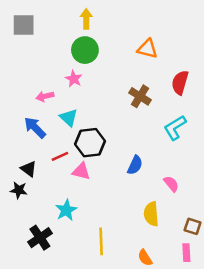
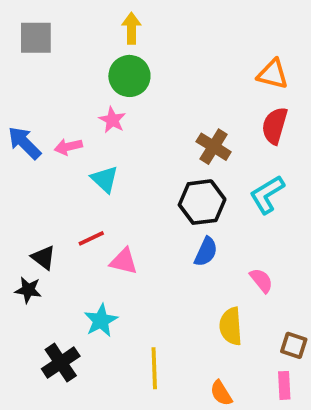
orange triangle: (148, 49) -> (273, 74), moved
blue arrow: (35, 128) -> (24, 143), moved
black hexagon: (90, 143) -> (202, 202), moved

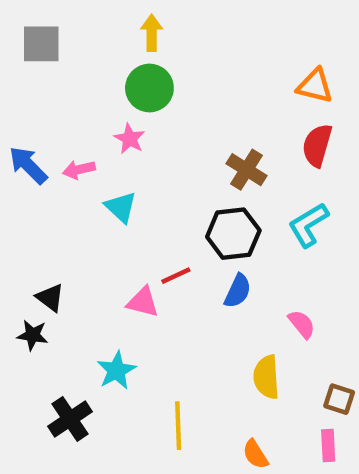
red line: (91, 238) -> (176, 276), moved

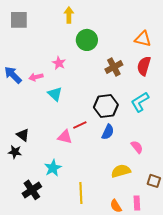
green circle: (149, 88) -> (87, 40), moved
brown cross: (247, 170) -> (114, 67), moved, turned 30
yellow semicircle: (266, 377) -> (121, 171), turned 78
pink rectangle: (328, 445) -> (137, 203), moved

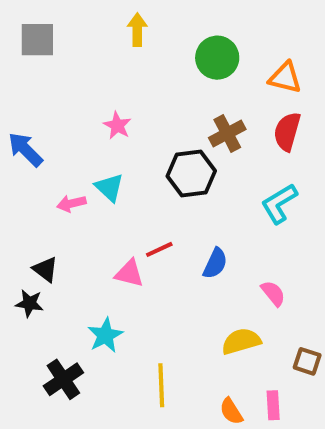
green circle: (87, 40) -> (217, 58), moved
pink arrow: (36, 77) -> (71, 203), moved
black hexagon: (106, 106) -> (191, 173), moved

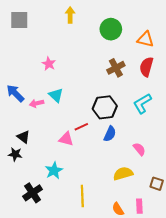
pink star: (117, 126) -> (49, 64), moved
blue arrow: (25, 150) -> (15, 93), moved
black hexagon: (191, 173) -> (105, 107), moved

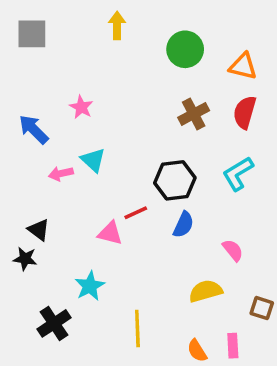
blue arrow: (15, 93) -> (34, 129), moved

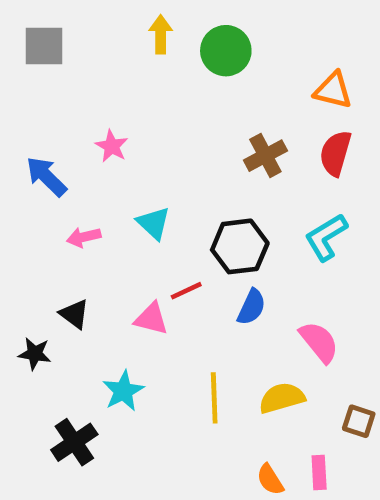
green circle: (185, 49) -> (226, 51), moved
cyan triangle: (93, 160) -> (154, 223), moved
black triangle: (39, 230) -> (74, 314), moved
pink semicircle: (233, 250) -> (319, 342), size x1.4
yellow line: (137, 329) -> (214, 398), moved

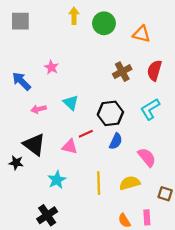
orange triangle: (333, 90) -> (142, 34), moved
black triangle: (74, 314) -> (34, 144), size x1.6
black cross: (74, 442) -> (47, 215), moved

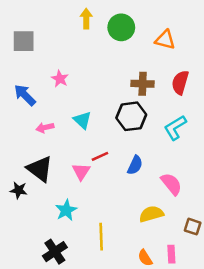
gray square: (20, 21) -> (24, 41), moved
brown cross: (122, 72) -> (143, 84), turned 30
black hexagon: (110, 113) -> (131, 116), moved
pink triangle: (70, 147) -> (81, 171), turned 49
yellow line: (99, 183) -> (101, 237), moved

